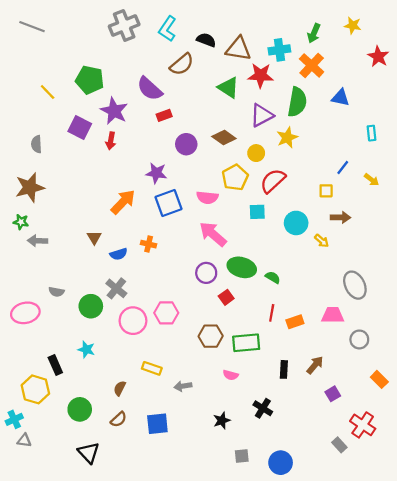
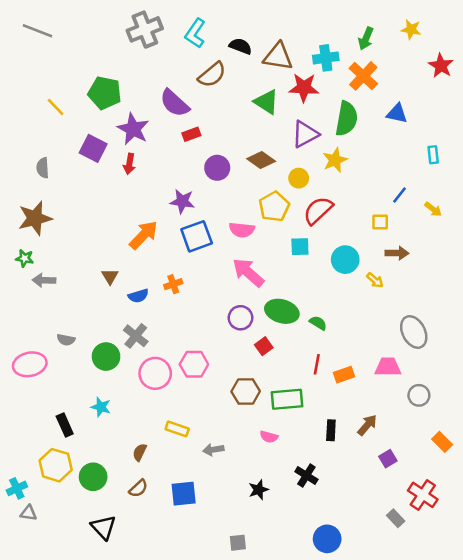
orange cross: (149, 244) -> (173, 284), turned -32
yellow hexagon: (35, 389) -> (56, 465), moved
gray square: (242, 456) -> (238, 543), moved

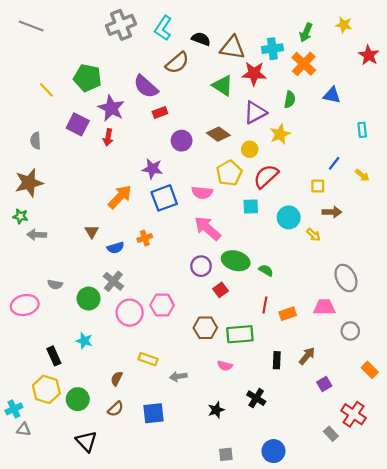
green semicircle: (347, 119) -> (290, 100), size x0.6
gray square: (238, 543) -> (226, 454), moved

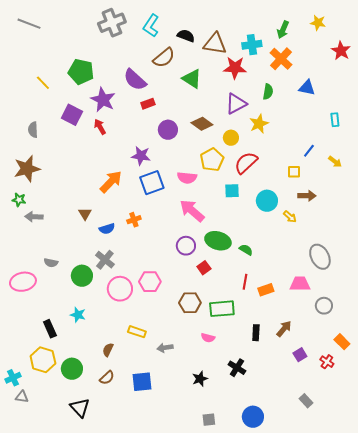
green triangle: (223, 85) -> (192, 79), moved
red arrow: (108, 137) -> (100, 127), turned 140
red cross: (354, 414) -> (327, 362), moved, size x0.6

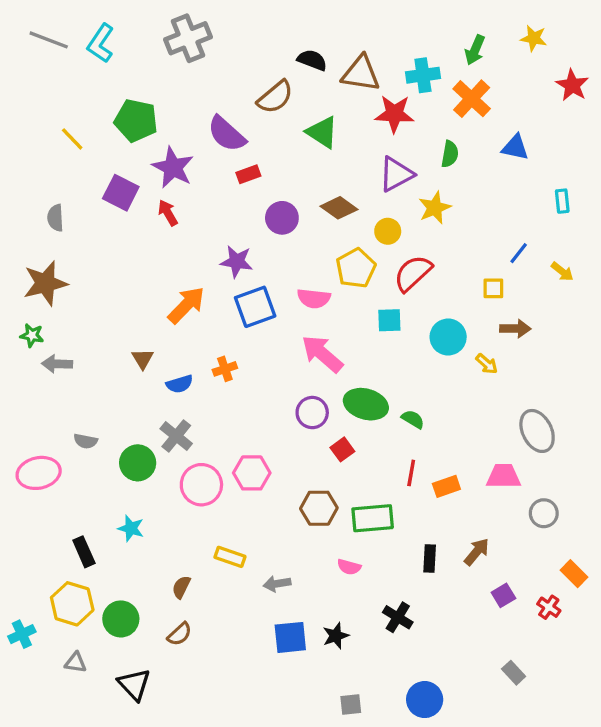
cyan L-shape: (151, 26) -> (101, 43), moved
blue square: (142, 382) -> (290, 637), moved
gray triangle: (22, 397) -> (76, 663), moved

